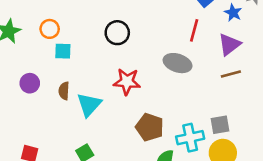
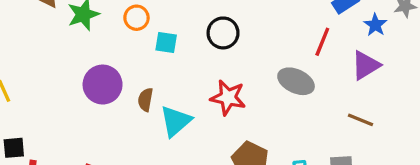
cyan square: (63, 51) -> (166, 42), moved
brown line: (231, 74) -> (360, 120), moved, turned 30
purple circle: (30, 83) -> (103, 85), size x1.5

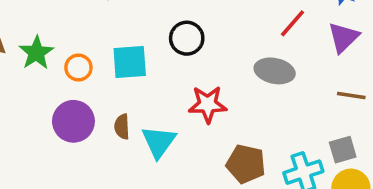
orange circle: (136, 18) -> (78, 68), moved
cyan square: (166, 42) -> (130, 62), size x1.5
red line: (322, 42) -> (292, 23), turned 32

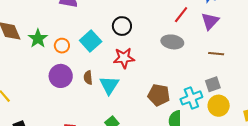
cyan square: (130, 62) -> (91, 41), turned -35
red star: (208, 104) -> (124, 58), moved

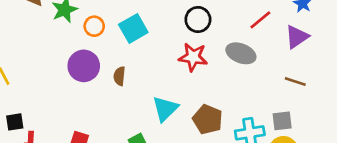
black circle: (122, 26) -> (198, 20), moved
red star: (124, 58) -> (193, 57), moved
cyan triangle: (109, 85) -> (165, 109), moved

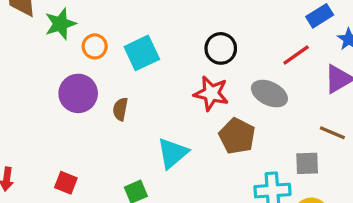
brown pentagon: (208, 119) -> (237, 136), moved
gray square: (282, 121) -> (307, 163), moved

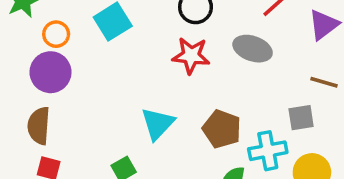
orange circle: (95, 46) -> (56, 34), moved
brown semicircle: (120, 109) -> (39, 126), moved, size x1.5
brown pentagon: (237, 136) -> (222, 129), moved

